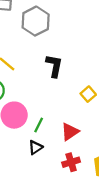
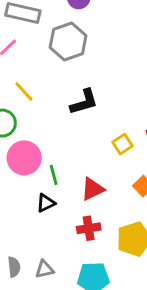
black L-shape: (54, 66) -> (84, 102), turned 55
green line: (39, 125) -> (54, 175), turned -49

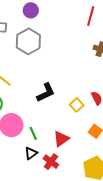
black L-shape: (84, 102) -> (46, 93), moved
red cross: (89, 228) -> (51, 162), moved, turned -35

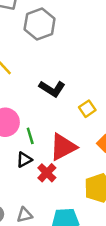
black L-shape: (46, 93) -> (52, 89), turned 50
red triangle: (61, 139) -> (63, 147), size x1.4

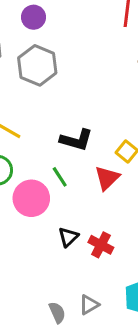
green line: (30, 136) -> (60, 177), moved
red triangle: (63, 147) -> (107, 178), moved, size x0.7

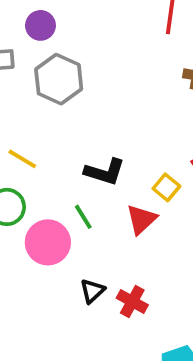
purple circle: (34, 17) -> (40, 25), moved

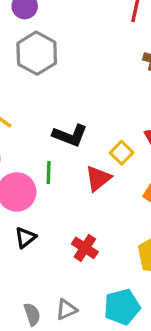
green line: (83, 217) -> (49, 172), turned 30
black triangle: (92, 291) -> (25, 237), moved

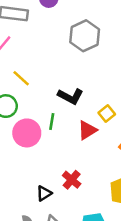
gray hexagon: (37, 53) -> (85, 36), moved
black triangle: (25, 237) -> (44, 193), moved

